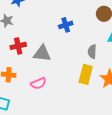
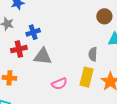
blue cross: (66, 25) -> (33, 32), moved
pink semicircle: (38, 83) -> (59, 84), moved

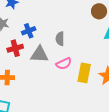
gray semicircle: (93, 54) -> (60, 39), moved
pink semicircle: (59, 84) -> (64, 64), moved

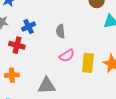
red cross: (15, 48) -> (17, 45), turned 35
gray triangle: (39, 54) -> (47, 86), moved

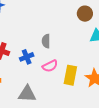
blue cross: (29, 26) -> (27, 57), moved

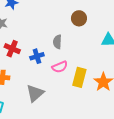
brown circle: (85, 14) -> (79, 18), moved
gray triangle: (27, 94) -> (35, 93), turned -48

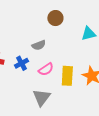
gray semicircle: (57, 42) -> (39, 45), turned -104
gray triangle: (35, 93) -> (42, 97), moved

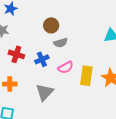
brown circle: (55, 18) -> (51, 25), moved
gray triangle: (42, 97) -> (45, 92), moved

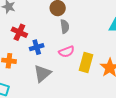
gray semicircle: (61, 43) -> (65, 26), turned -88
blue cross: (42, 59) -> (37, 47), moved

